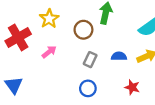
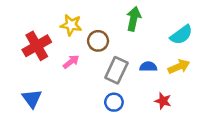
yellow star: (49, 19) -> (71, 25), turned -30
brown circle: (83, 30) -> (98, 41), moved
gray rectangle: (90, 60) -> (116, 70), size x1.5

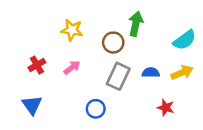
brown circle: (98, 41) -> (113, 43), moved
red cross: (37, 46) -> (37, 65), moved, size x0.6
blue circle: (114, 102) -> (96, 109), moved

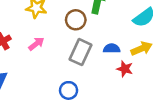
red star: (166, 108) -> (125, 69), moved
blue circle: (96, 109) -> (69, 90), moved

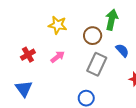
blue semicircle: (112, 49) -> (122, 50), moved, turned 48

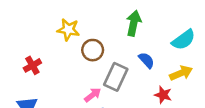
brown circle: (93, 36) -> (93, 50), moved
pink arrow: (58, 57) -> (93, 95), moved

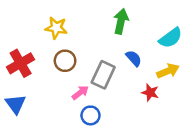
brown circle: (93, 50) -> (65, 61), moved
red cross: (32, 65) -> (21, 63), size x1.5

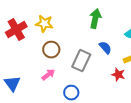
red cross: (21, 63) -> (16, 30), moved
pink arrow: (80, 93) -> (48, 75), moved

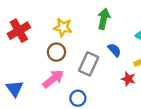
yellow star: (44, 24) -> (63, 27), moved
pink arrow: (48, 75) -> (53, 79), size x1.5

